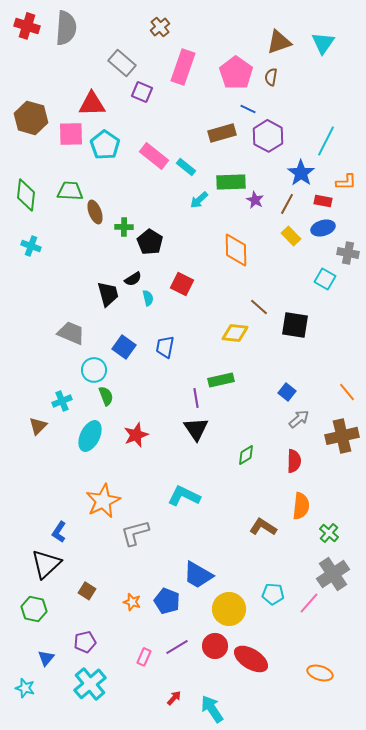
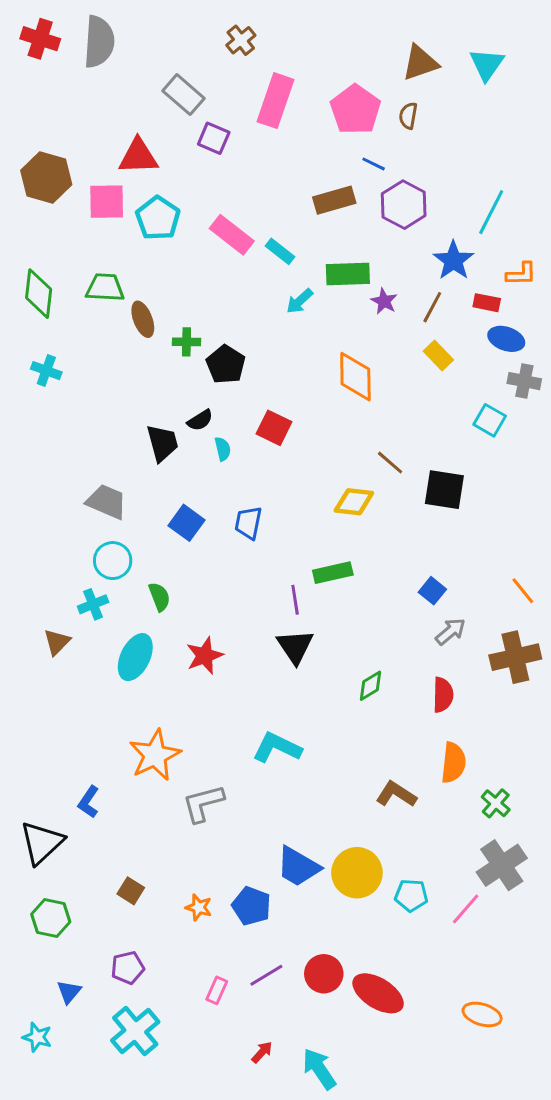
blue ellipse: (323, 228) -> (506, 339), moved, turned 35
cyan circle: (94, 370) -> (113, 561), moved
black triangle: (46, 564) -> (42, 843), moved
yellow circle: (229, 609) -> (357, 873), moved

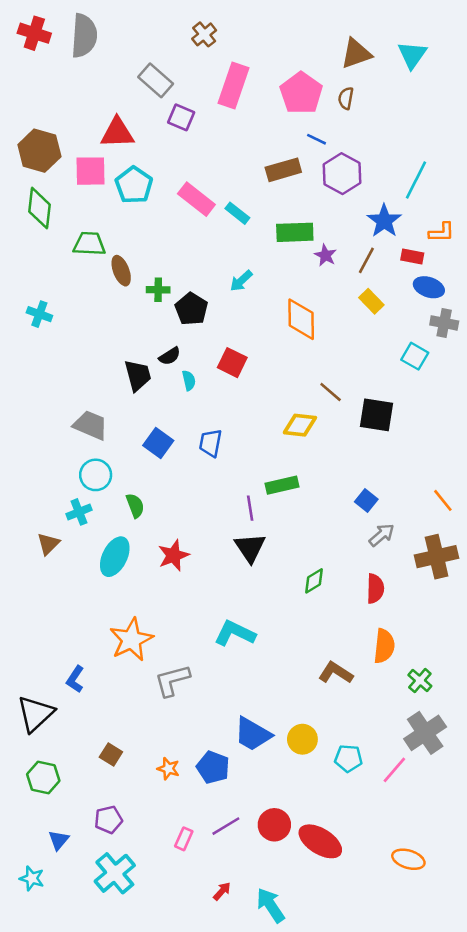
green diamond: (39, 294) -> (39, 208), moved
cyan arrow: (300, 301) -> (241, 281), moved
yellow circle: (357, 873) -> (302, 739), size x0.7

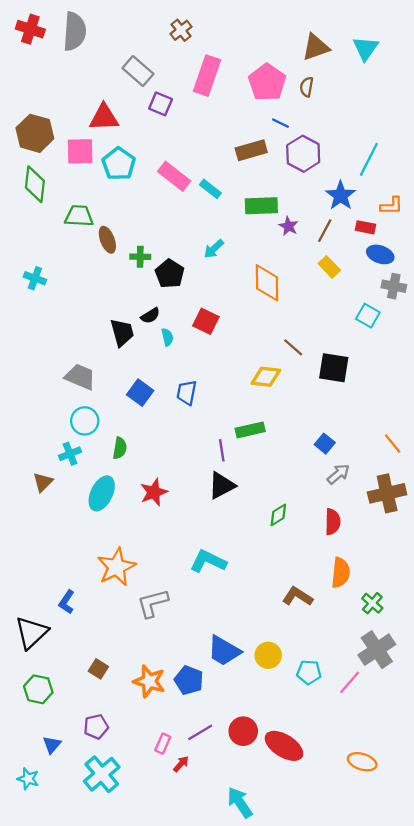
green semicircle: (135, 506) -> (120, 448), turned 30
black triangle: (250, 548) -> (222, 485), turned 36
orange star: (168, 769) -> (149, 681), size x1.6
red arrow: (222, 891) -> (181, 764), moved

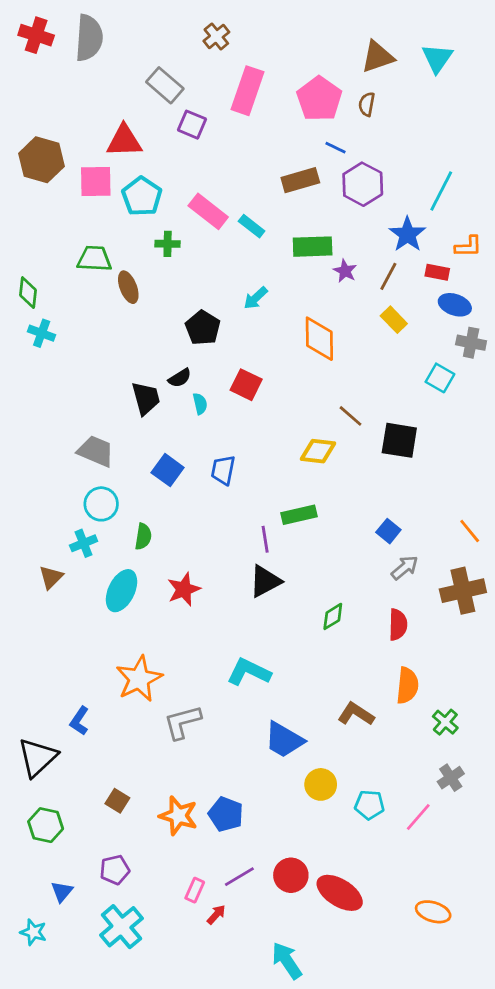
green diamond: (35, 184) -> (28, 293), moved, size x0.7
green cross: (140, 257) -> (168, 244), moved
gray cross: (377, 650) -> (451, 778), size x0.6
blue trapezoid: (224, 651) -> (284, 740), moved

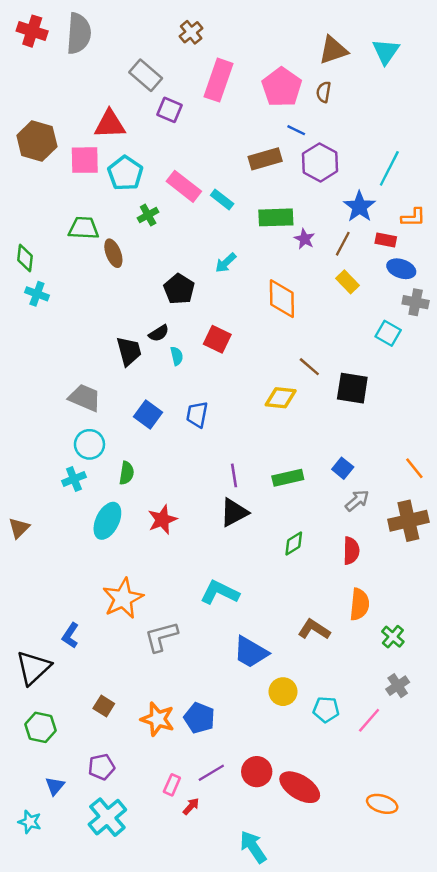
green cross: (168, 244) -> (148, 215), turned -30
green rectangle: (299, 515) -> (288, 478), moved
brown triangle: (51, 577) -> (19, 528), moved

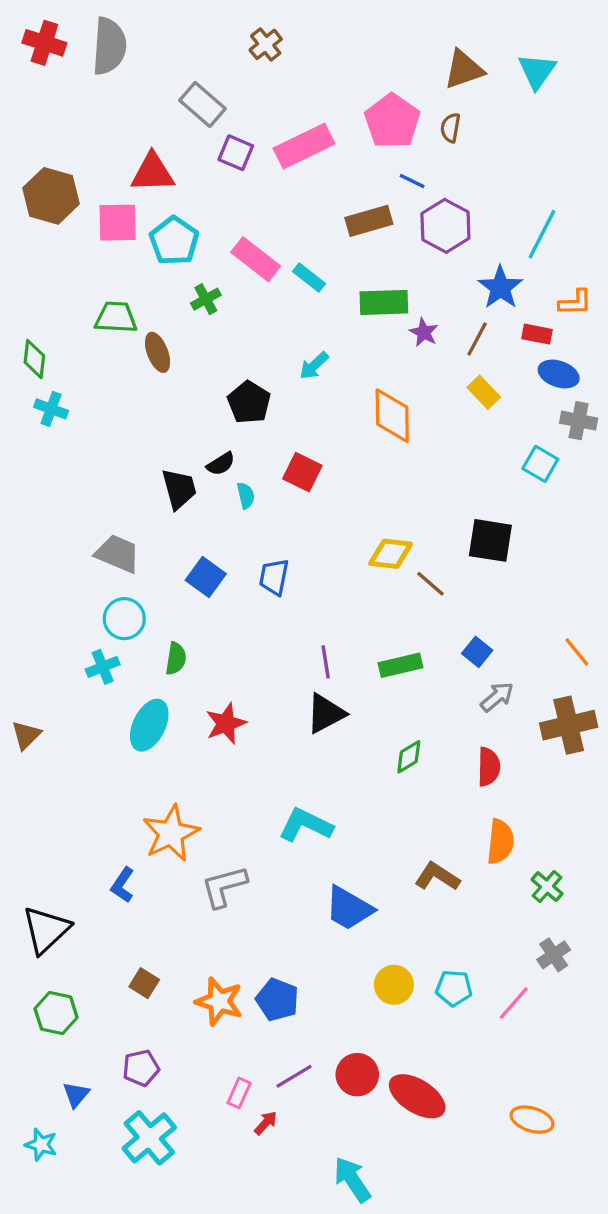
pink rectangle: (218, 80) -> (304, 146), moved, turned 45
brown line: (309, 367) -> (430, 584), moved
blue L-shape: (70, 635) -> (123, 885), moved
yellow circle: (283, 692) -> (394, 985), moved

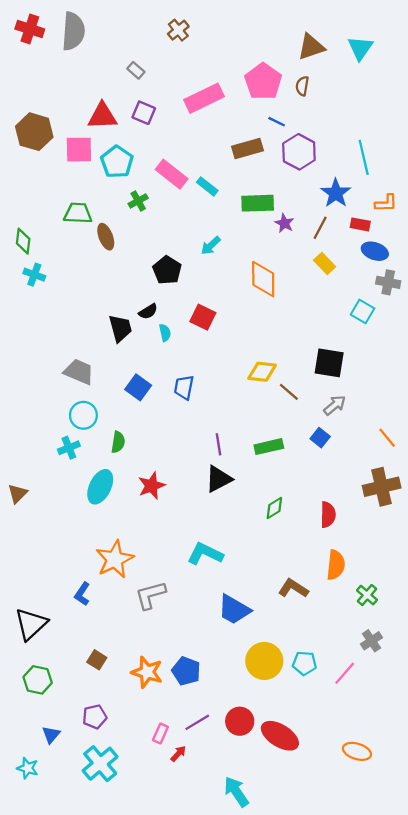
gray rectangle: (202, 104) -> (136, 70), size x0.6
purple square: (236, 153) -> (144, 113), moved
cyan line: (542, 234) -> (364, 157), turned -40
gray arrow: (497, 697) -> (335, 405), moved
yellow circle: (394, 985) -> (264, 661), size x1.4

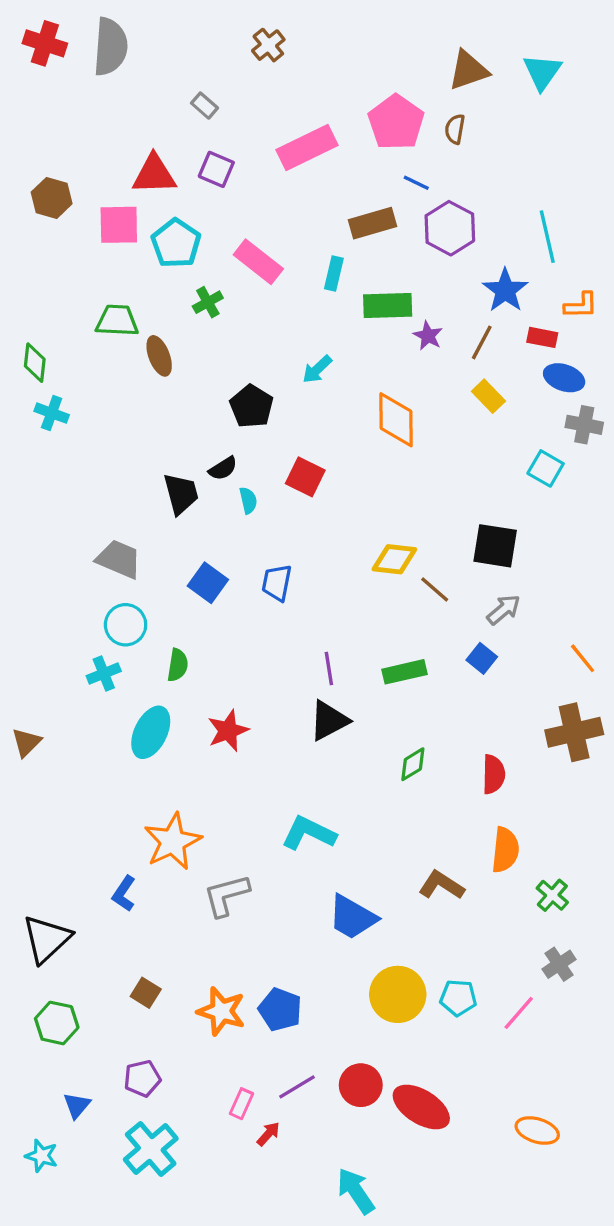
brown hexagon: (34, 132) -> (52, 198), size x0.7
cyan rectangle: (207, 186) -> (334, 274), moved, turned 65

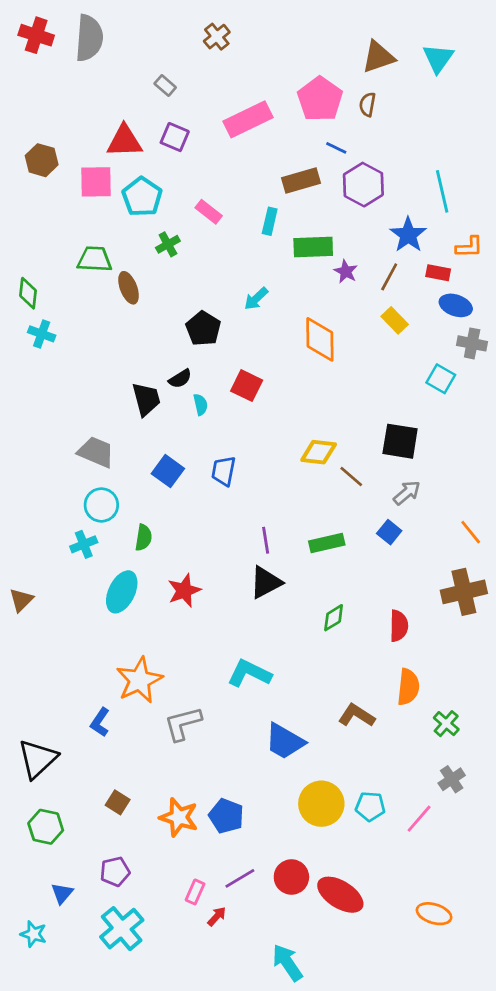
pink rectangle: (258, 262) -> (209, 212), size x0.7

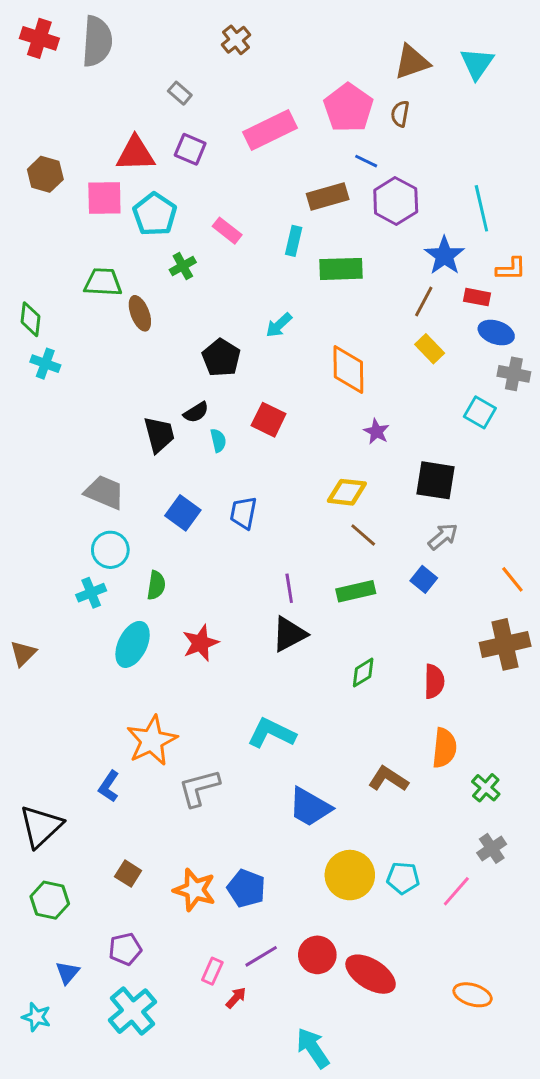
purple star: (346, 271) -> (376, 432), moved
brown line: (351, 476) -> (363, 535), moved

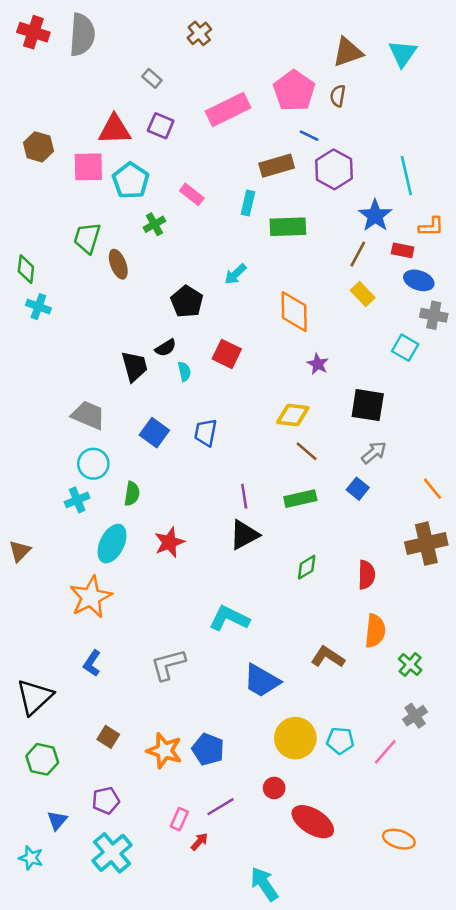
green trapezoid: (103, 282) -> (87, 238), turned -76
orange star: (152, 741) -> (91, 597), moved
red circle: (317, 955) -> (274, 788), moved, size x0.7

